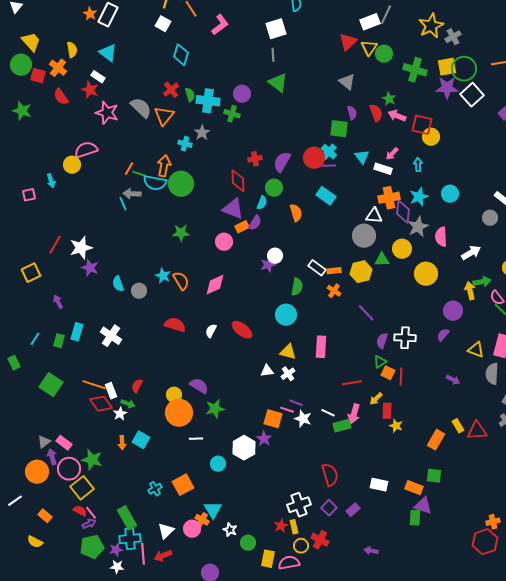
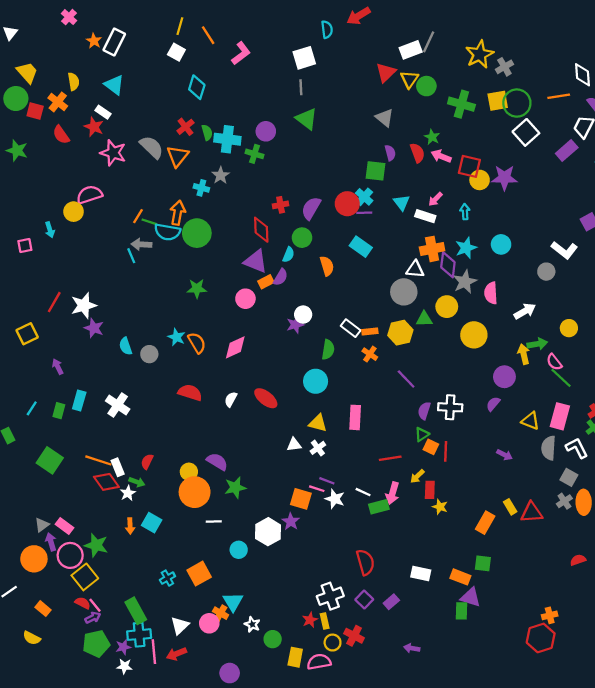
purple star: (447, 88) -> (504, 178), moved

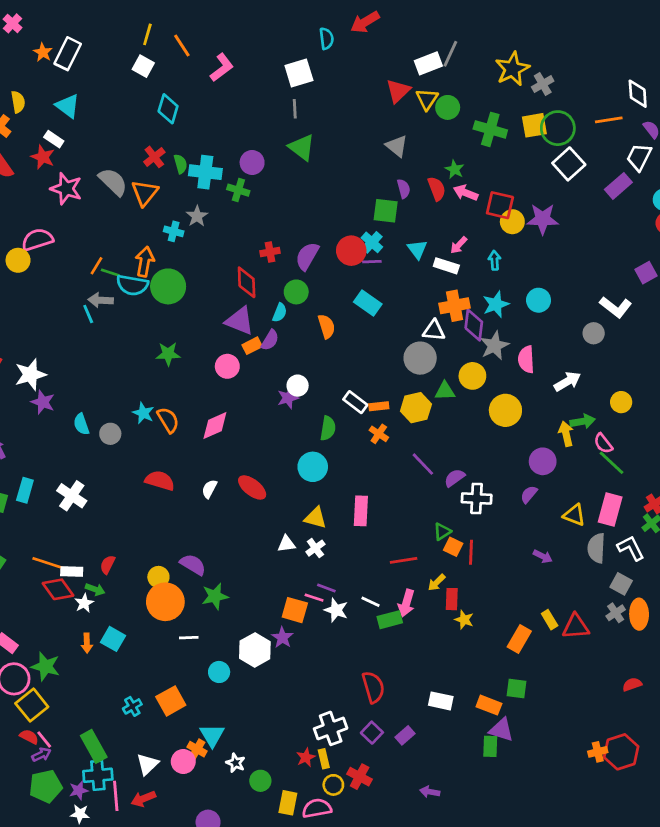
purple semicircle: (424, 411) -> (455, 478), moved, turned 36
white rectangle: (118, 467) -> (72, 571), turned -66
red hexagon: (541, 638) -> (621, 752), moved

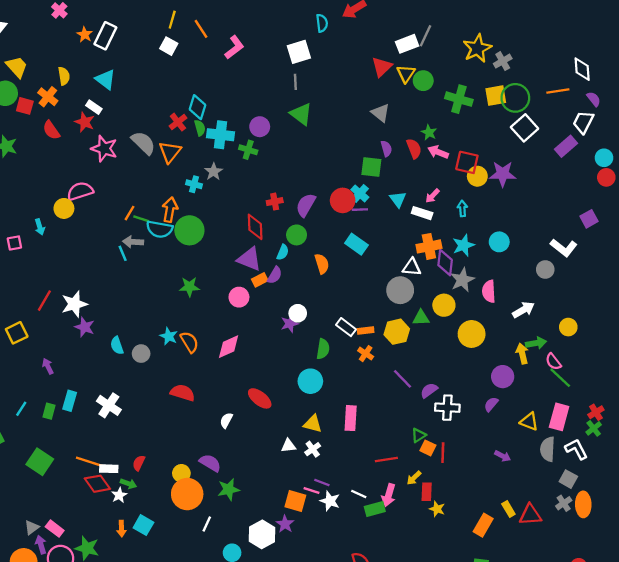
cyan diamond: (168, 109) -> (198, 107), moved
white semicircle: (209, 489) -> (226, 420), moved
white line: (189, 638) -> (207, 524), turned -63

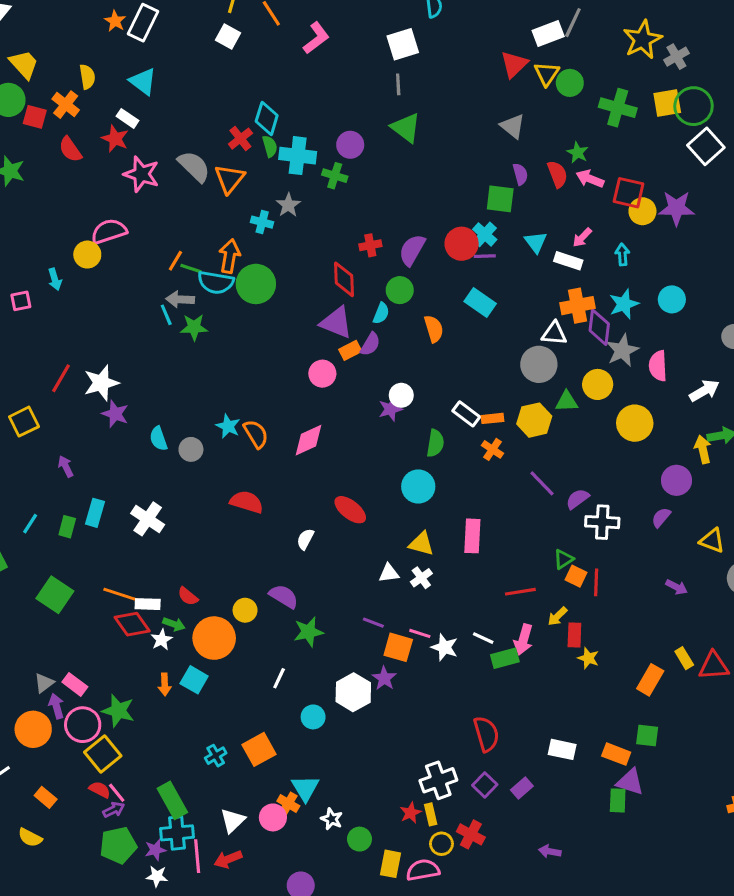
green star: (189, 287) -> (194, 327), moved
red semicircle: (139, 463) -> (188, 596), turned -77
purple line: (322, 483) -> (373, 623), moved
orange circle: (187, 494) -> (214, 638), moved

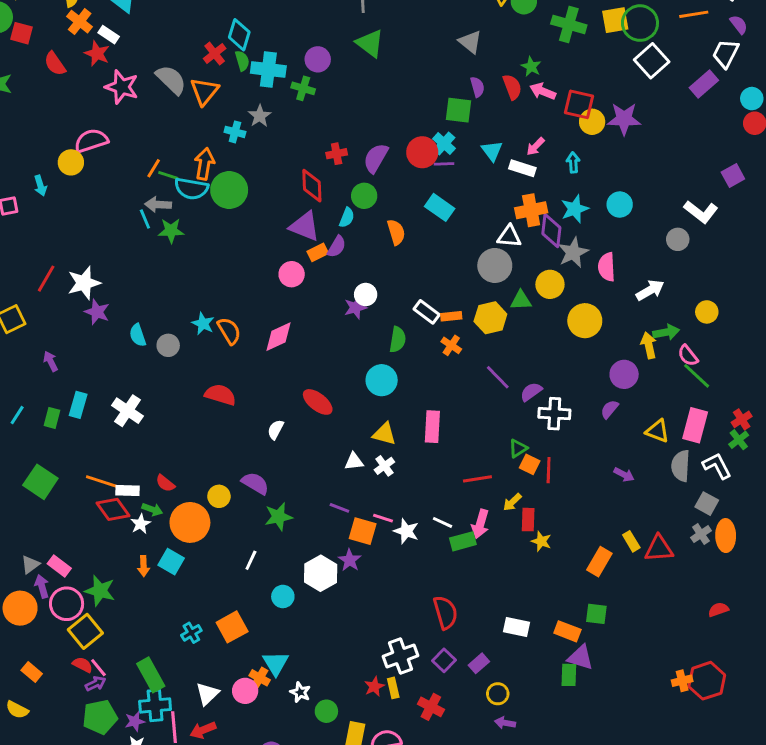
orange cross: (66, 105) -> (80, 22), moved
yellow circle: (441, 844) -> (498, 694), moved

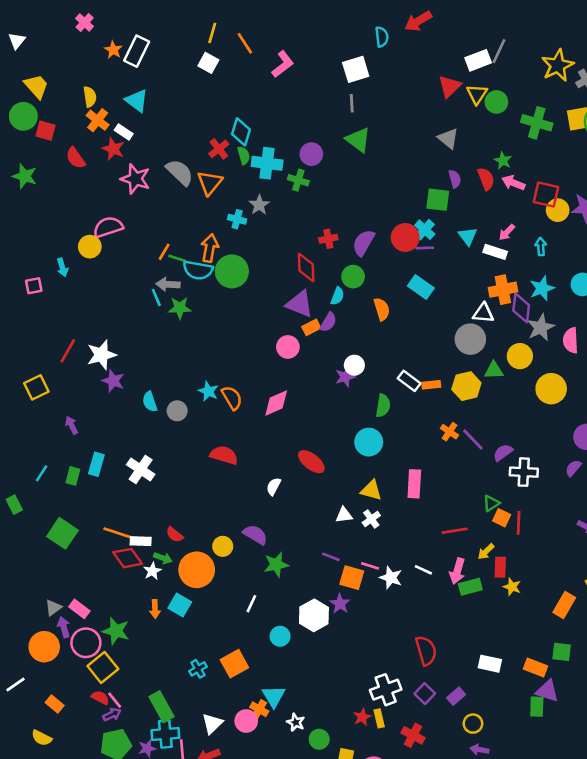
orange cross: (451, 345) -> (449, 432), moved
green rectangle: (463, 541) -> (470, 587), moved

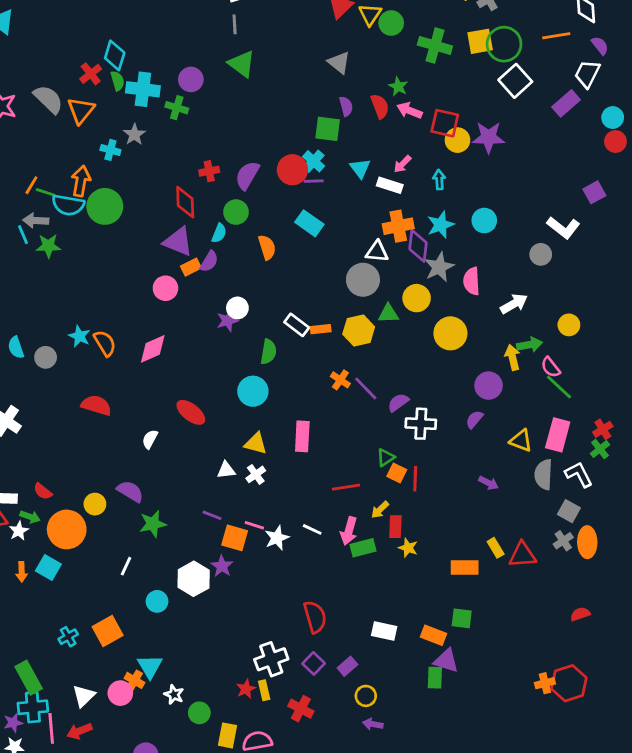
white star: (391, 578) -> (277, 538), turned 30
orange rectangle: (564, 605) -> (465, 568), turned 60

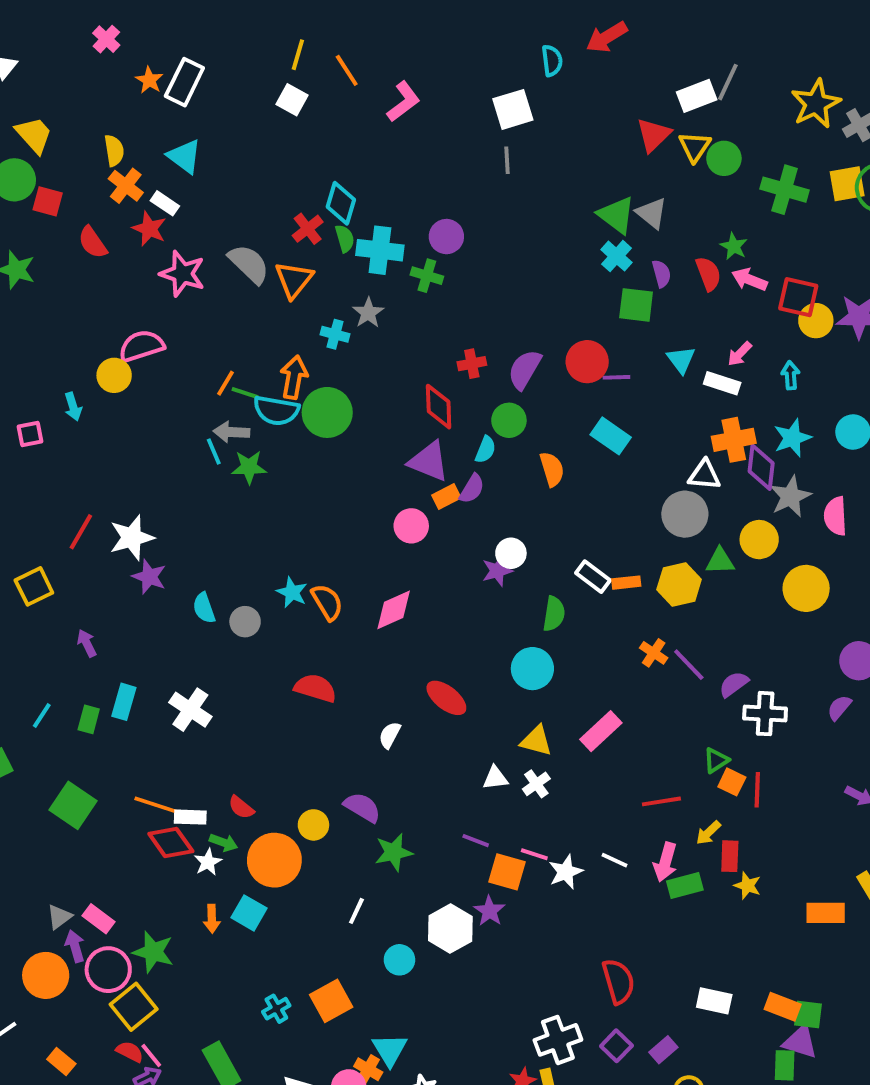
green triangle: (242, 64) -> (616, 215), moved
cyan cross: (314, 161) -> (616, 256), moved
pink rectangle: (302, 436) -> (601, 731), turned 44
green square: (462, 618) -> (808, 1015), moved

